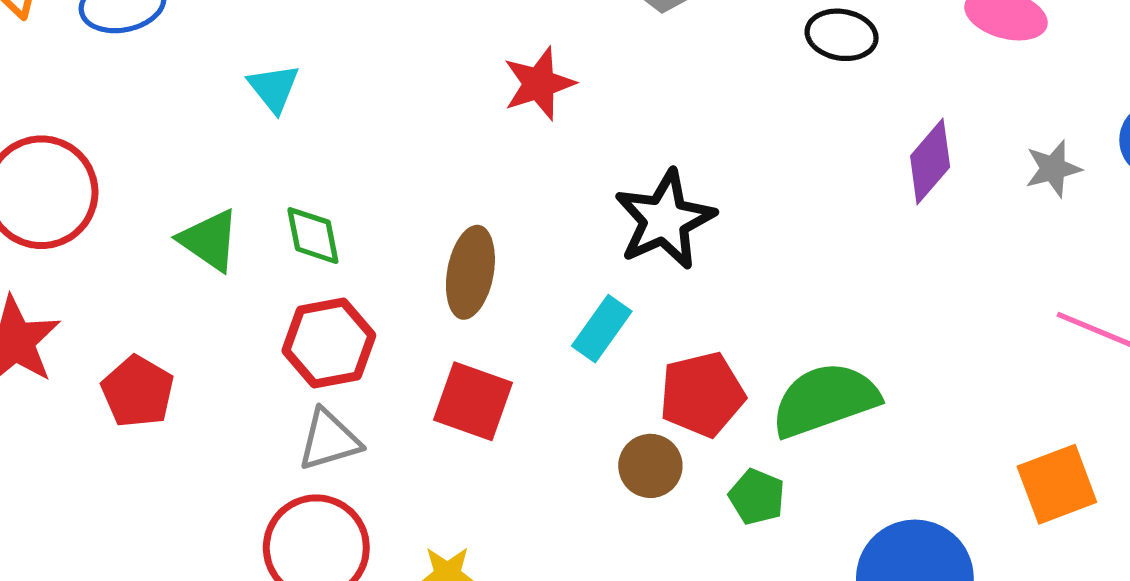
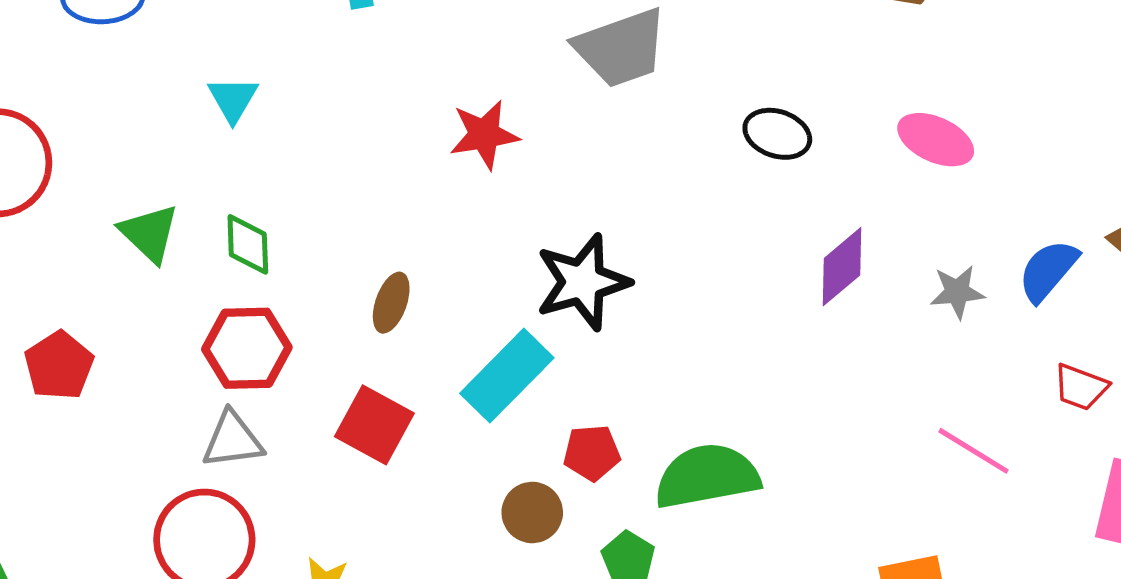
brown ellipse: (470, 272) -> (391, 303), size x0.7
cyan rectangle: (602, 329) -> (507, 376), size x1.5
red pentagon: (702, 394) -> (592, 453), size x0.7

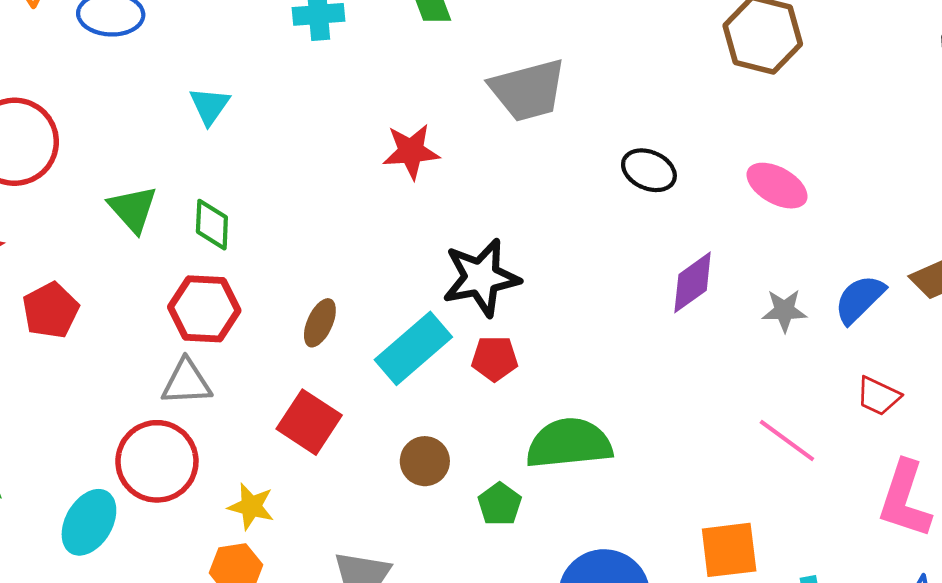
brown ellipse: (391, 303) -> (320, 323), moved
red square: (374, 425) -> (309, 422), moved
red pentagon: (592, 453) -> (495, 359), moved

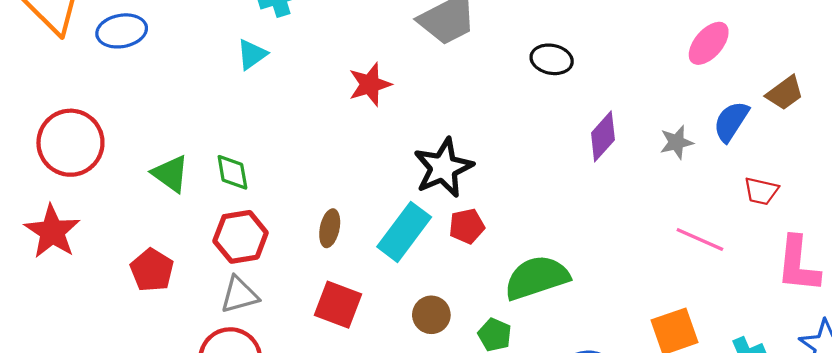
cyan triangle: (210, 106) -> (252, 54), moved, turned 32
pink ellipse: (777, 186) -> (709, 43), moved, turned -66
red pentagon: (51, 310) -> (152, 270), moved

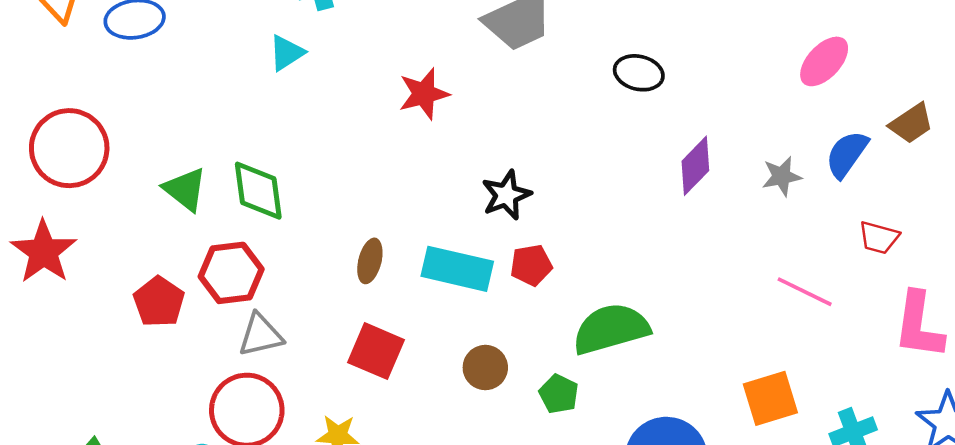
black star: (443, 168) -> (506, 195), size x0.7
green diamond: (232, 172) -> (258, 191), size x1.4
cyan rectangle: (404, 232) -> (457, 269), turned 64
red hexagon: (241, 237) -> (231, 273), moved

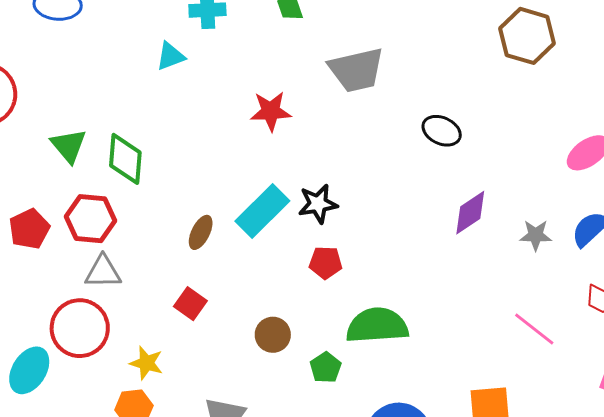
cyan rectangle: (457, 269) -> (262, 211), moved, turned -70
red square: (376, 351) -> (190, 304), size x0.7

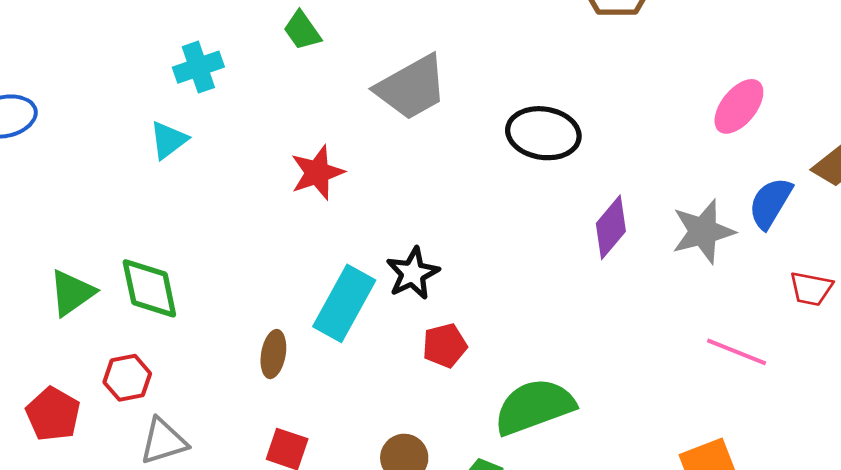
black ellipse: (442, 131) -> (543, 133), size x1.4
green triangle: (69, 146) -> (72, 293), turned 51
red hexagon: (90, 219) -> (127, 378), size x0.7
gray star: (536, 235) -> (703, 231), size x1.5

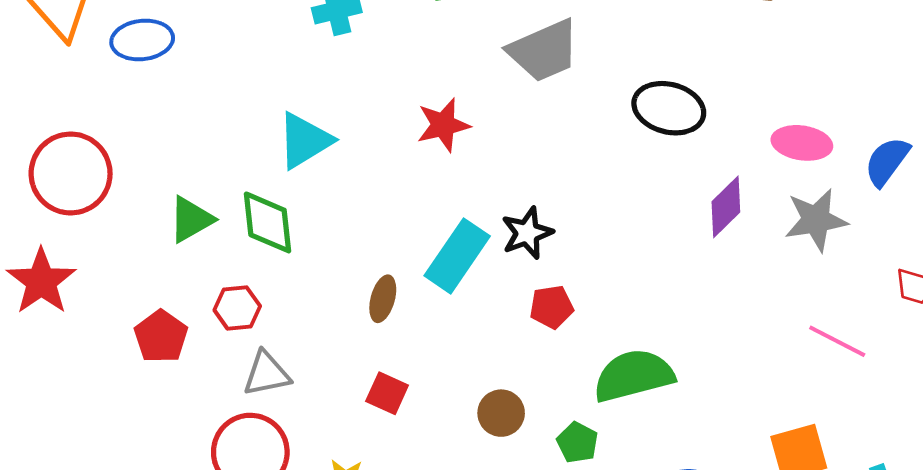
pink ellipse: (739, 106) -> (802, 143), moved, turned 54
cyan triangle: (168, 140) -> (305, 141), moved, size x1.5
blue semicircle: (770, 203) -> (887, 161), moved

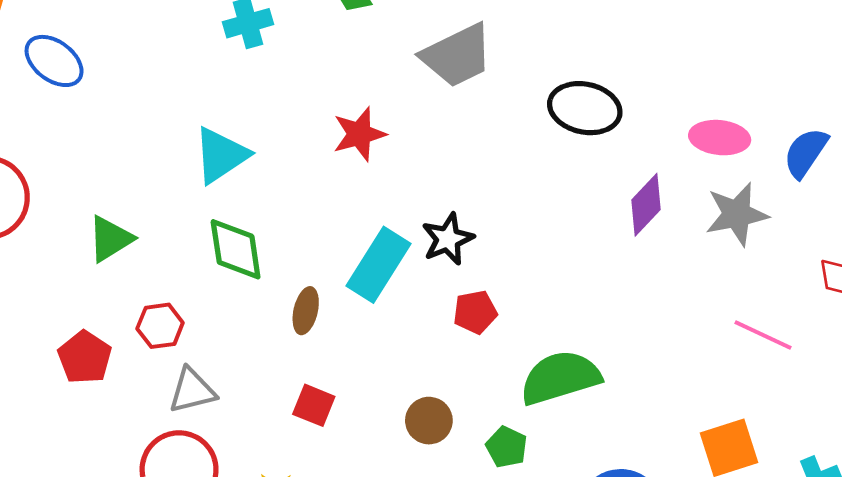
blue ellipse: (142, 40) -> (54, 61), turned 46
green diamond: (268, 222) -> (236, 249), moved

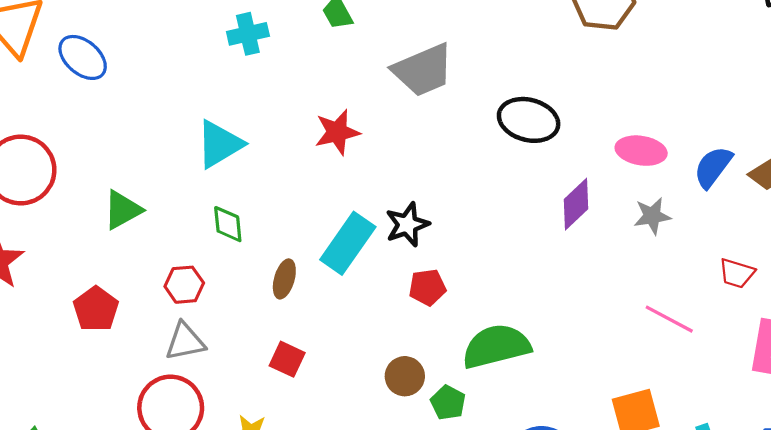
gray star: (737, 214) -> (652, 216), size x0.7
green diamond: (236, 249) -> (228, 224), size x0.7
red hexagon: (160, 326) -> (184, 285), moved
brown circle: (429, 421) -> (405, 376), moved

